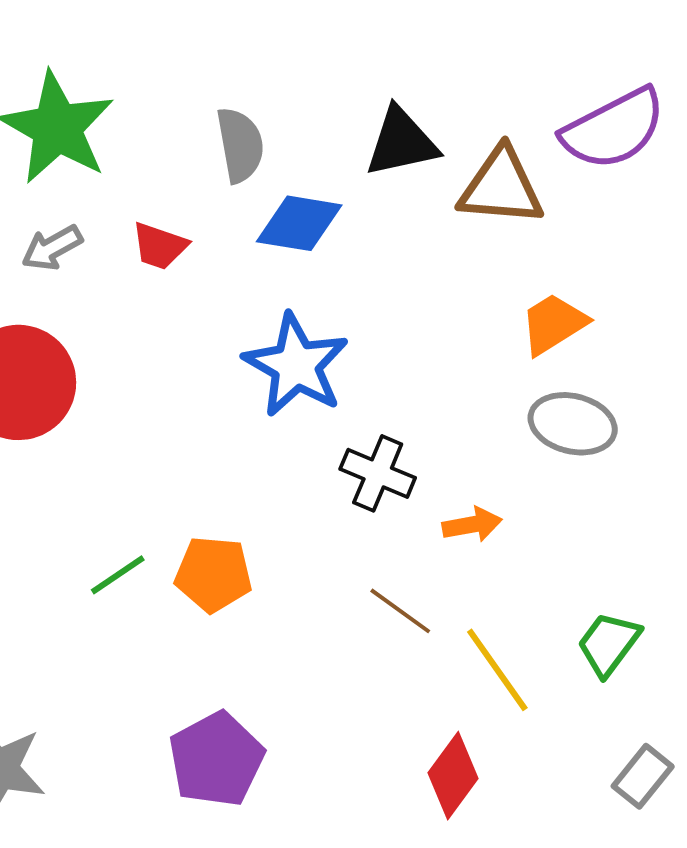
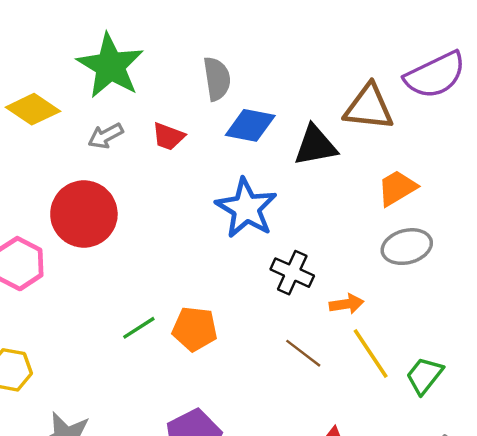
black triangle: (401, 142) -> (315, 146), moved
gray ellipse: (573, 424) -> (407, 247), turned -30
yellow line: (497, 670) -> (371, 353), moved

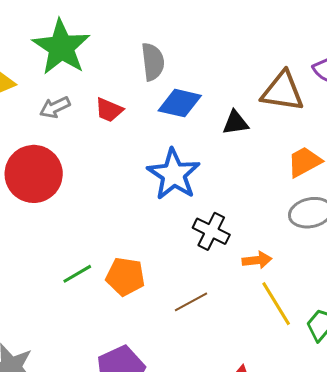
black triangle: (315, 146) -> (235, 123), size x0.7
brown line: (303, 353) -> (191, 302), moved, turned -68

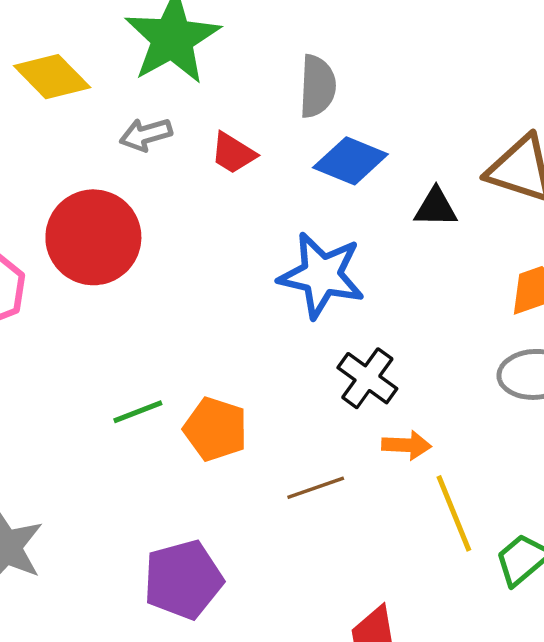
blue star: (174, 174) -> (321, 275), turned -30
orange arrow: (257, 260) -> (407, 445), moved

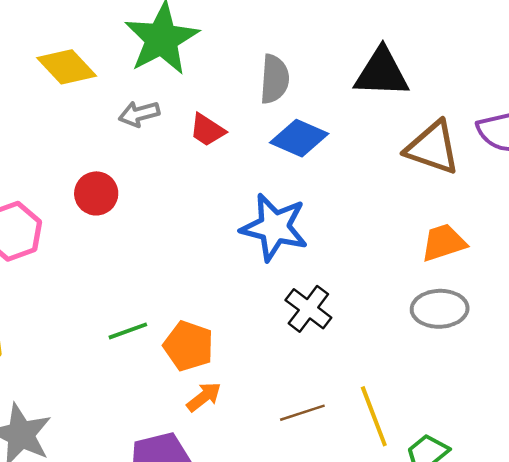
black triangle: (436, 208) -> (382, 73), moved, size x1.6
red circle: (93, 237) -> (96, 193), size x0.6
orange arrow: (407, 445) -> (204, 397), moved, turned -42
brown line: (316, 488) -> (302, 413), moved

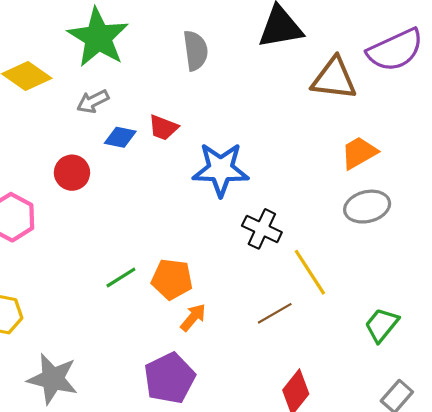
red trapezoid: (207, 130) -> (163, 128), moved
blue diamond: (299, 138) -> (120, 137), moved, size x0.7
yellow line: (374, 416) -> (310, 272), moved

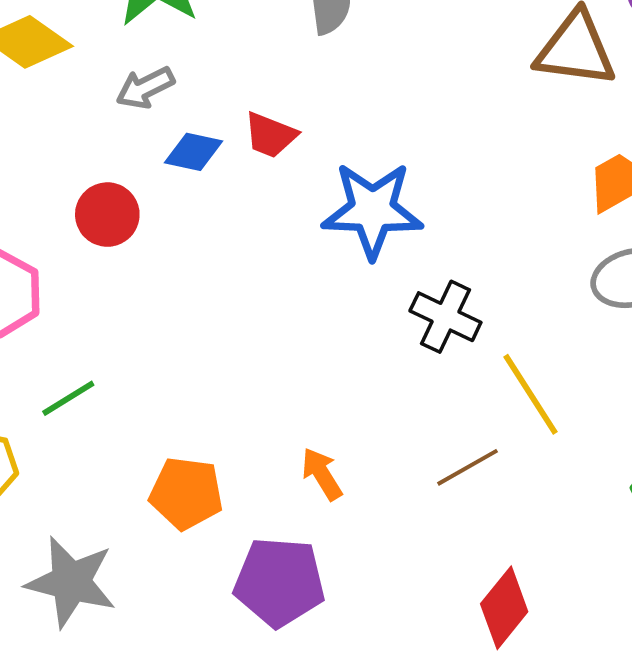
green line: (121, 278) -> (68, 398), moved
orange pentagon: (172, 279) -> (186, 493), moved
orange arrow: (193, 317) -> (322, 474), turned -72
purple pentagon: (170, 378) -> (279, 582), turned 30

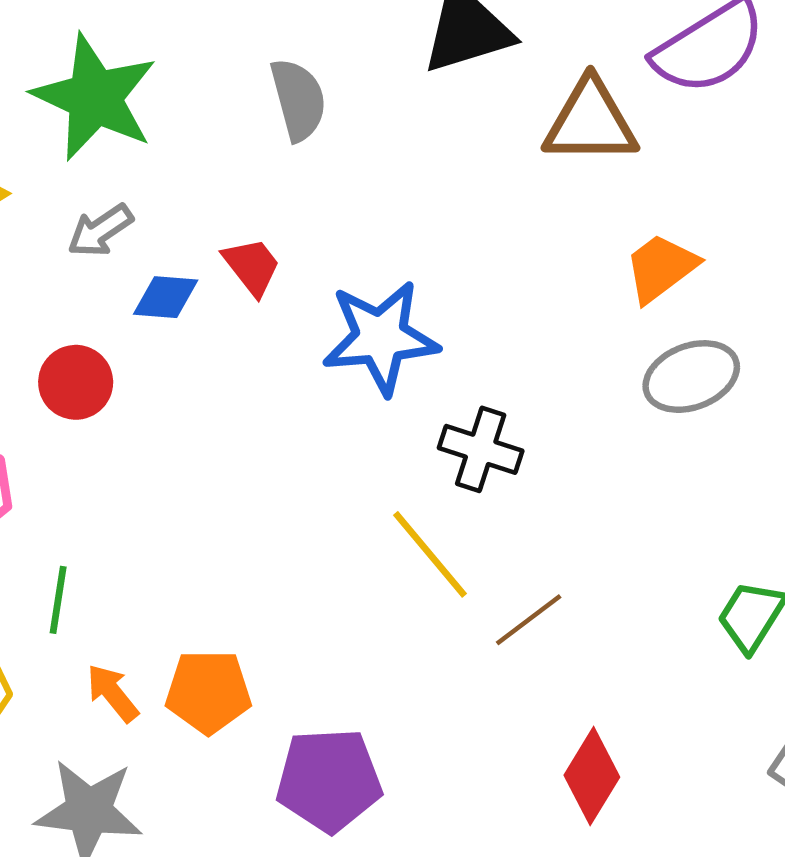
red trapezoid: (270, 135) -> (252, 266), turned -142
yellow line: (530, 394) -> (430, 554), moved
green line: (68, 398) -> (58, 600), turned -42
orange arrow: (322, 474) -> (113, 693), moved

